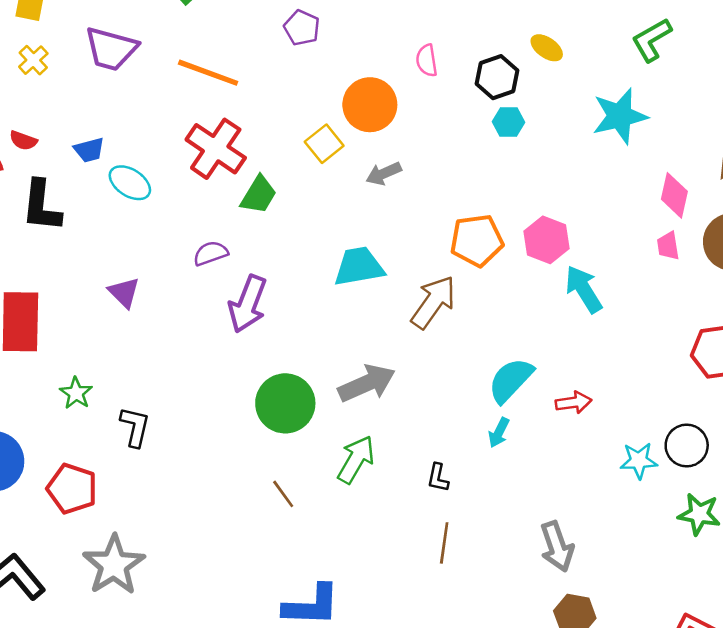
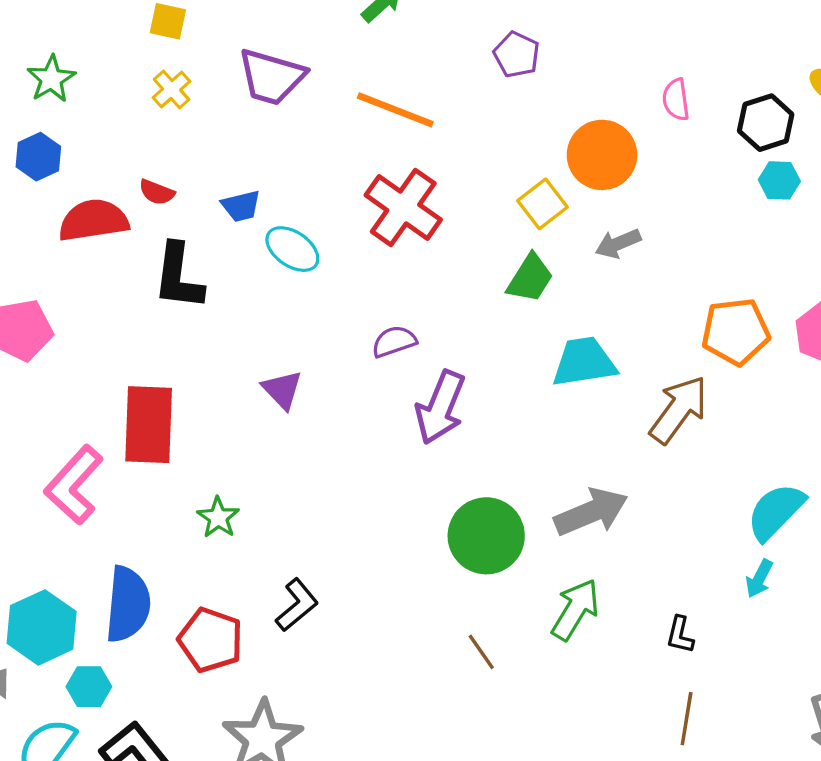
green trapezoid: (259, 195) -> (530, 278), moved
black L-shape: (135, 427) -> (297, 605), moved, turned 36

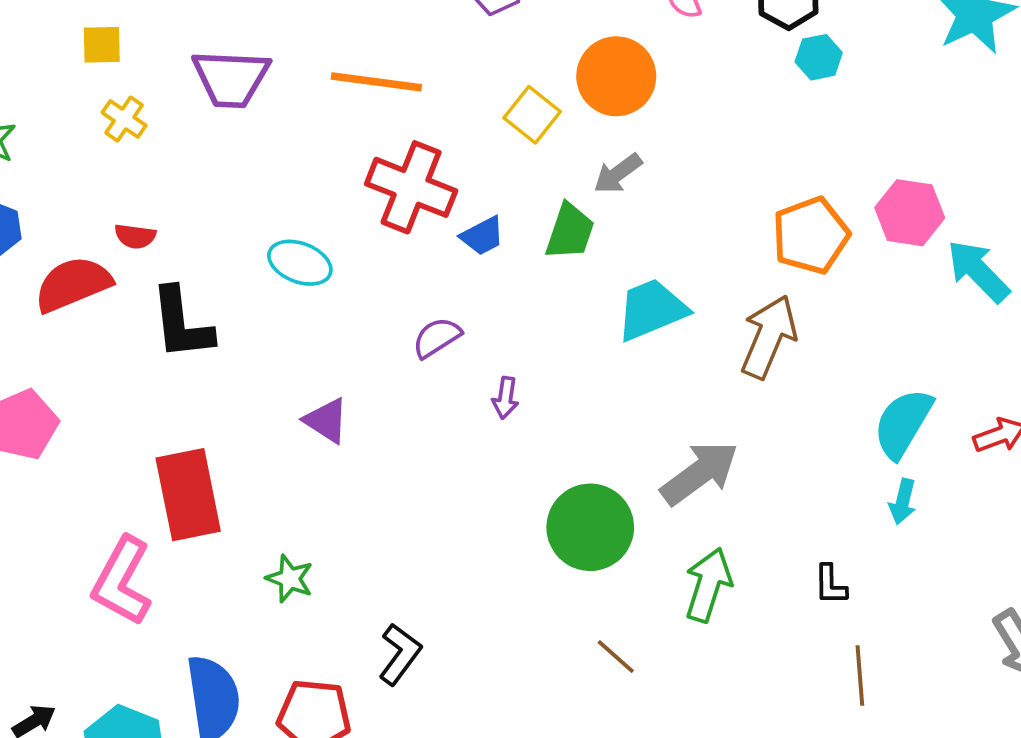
yellow square: (542, 204) -> (532, 115), moved
blue trapezoid: (241, 206) -> (482, 236), moved
gray arrow: (618, 243) -> (618, 173), moved
purple arrow: (440, 407) -> (505, 398), size x0.5

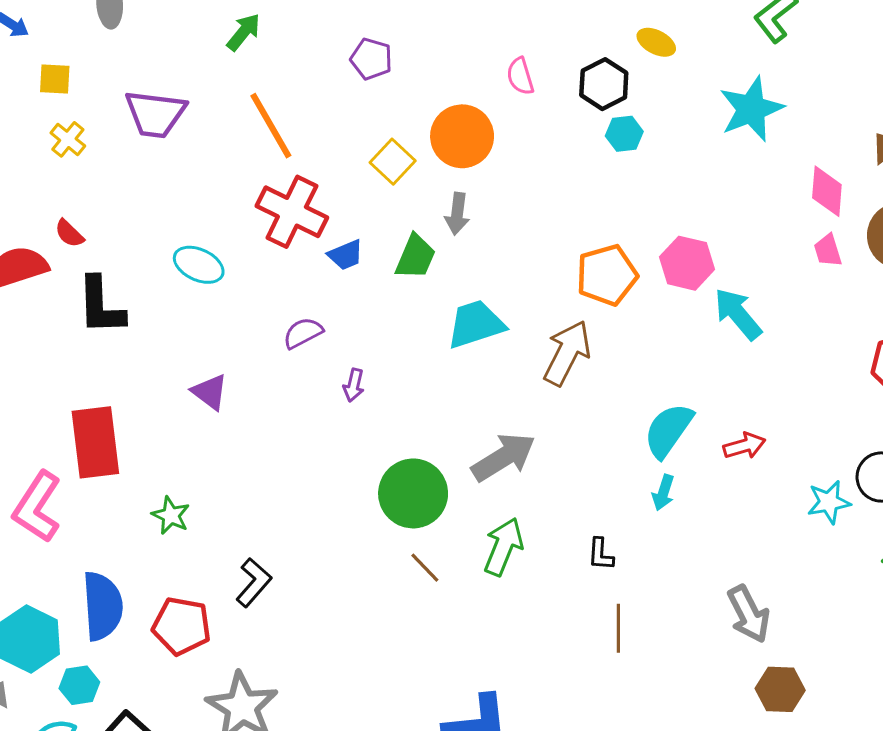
orange line: (376, 82) -> (271, 126), turned 48
gray arrow: (618, 173) -> (457, 214), turned -51
red semicircle: (135, 236) -> (69, 233), turned 32
brown line: (616, 657) -> (425, 568), moved

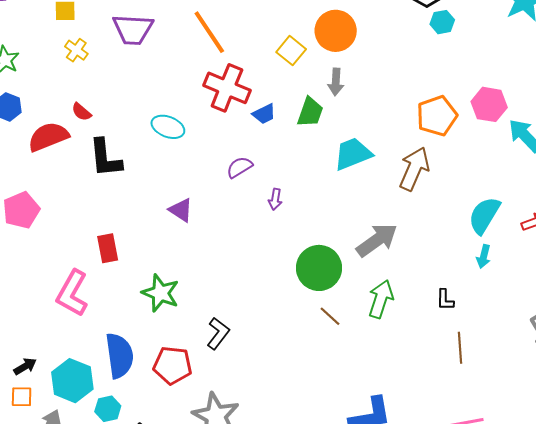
red rectangle: (95, 442) -> (108, 248), size x0.6
green star: (171, 515) -> (161, 293), size x1.5

